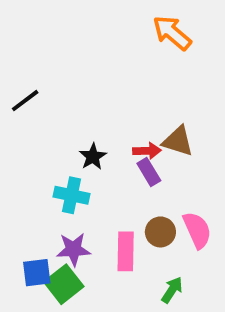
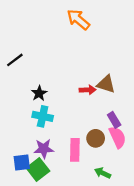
orange arrow: (172, 33) -> (78, 20), moved
black star: (93, 157) -> (39, 93), moved
purple rectangle: (149, 172) -> (114, 120), moved
green arrow: (172, 290) -> (103, 173), turned -98

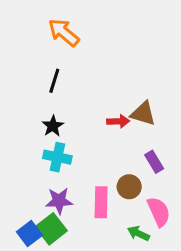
orange arrow: (78, 20) -> (64, 32), moved
black line: (15, 60) -> (54, 81), moved, turned -36
pink semicircle: (118, 137) -> (159, 212), moved
blue square: (22, 163) -> (29, 233), moved, turned -30

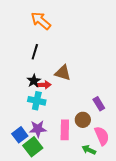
brown triangle: (143, 114) -> (63, 73), moved
red arrow: (118, 121) -> (44, 85), moved
blue square: (29, 233) -> (20, 135), moved

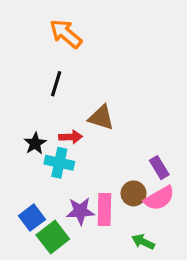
black star: (34, 81) -> (35, 143), moved
purple star: (38, 129) -> (80, 211), moved
pink semicircle: (102, 136) -> (159, 198), moved, turned 84

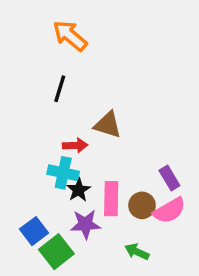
black star: (35, 143) -> (79, 190), moved
pink rectangle: (104, 210) -> (111, 199), moved
green arrow: (143, 242) -> (137, 252), moved

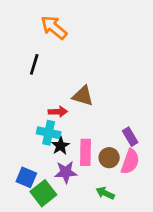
black line: (60, 89) -> (34, 64), moved
pink semicircle: (169, 211) -> (130, 162), turned -40
blue square: (34, 231) -> (26, 177), turned -30

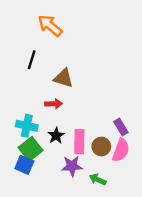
brown triangle: (83, 96) -> (63, 78), moved
cyan cross: (49, 133) -> (27, 126), moved
purple star: (66, 172) -> (72, 166), moved
green square: (43, 193) -> (30, 149), moved

